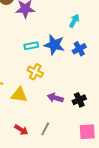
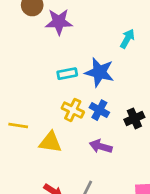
blue cross: (79, 49) -> (99, 110), moved, turned -32
black cross: (79, 100) -> (134, 118), moved

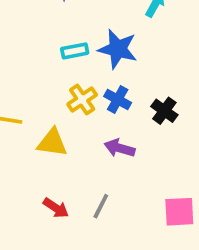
yellow cross: (73, 110) -> (82, 100), turned 30
black cross: (134, 118) -> (164, 111), turned -30

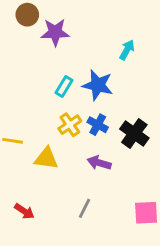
cyan rectangle: (75, 51) -> (64, 87), turned -48
black cross: (164, 111) -> (134, 133), size x1.4
red arrow: (56, 208) -> (24, 211), moved

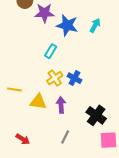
blue star: (98, 85) -> (67, 25), moved
black cross: (134, 133) -> (96, 115), moved
purple arrow: (99, 163) -> (61, 105), moved, turned 70

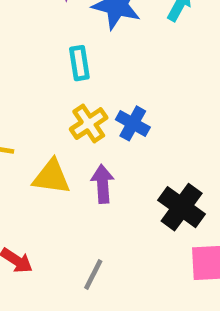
cyan rectangle: (51, 51) -> (79, 63), turned -40
gray line: (65, 137) -> (93, 274), moved

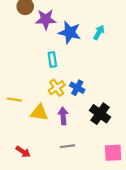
black cross: (182, 207) -> (100, 114), moved
gray line: (93, 274) -> (67, 146), moved, turned 56

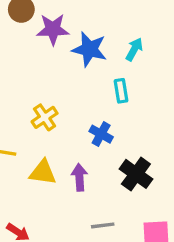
cyan rectangle: (52, 59) -> (121, 91), moved
yellow cross: (57, 88) -> (45, 117), moved
gray line: (67, 146) -> (103, 225), moved

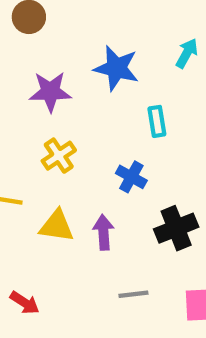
purple star: (53, 29) -> (50, 92), moved
cyan arrow: (134, 49) -> (187, 53), moved
black cross: (136, 174) -> (176, 228), turned 32

